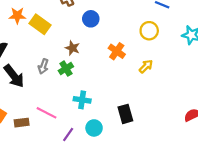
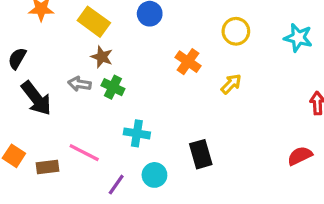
yellow rectangle: (40, 24) -> (94, 22), moved
brown star: (72, 48) -> (102, 57), moved
gray arrow: (43, 66) -> (79, 84), turned 80
green cross: (66, 69) -> (113, 87), turned -32

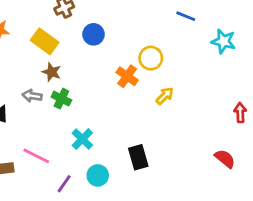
yellow circle: (236, 31) -> (151, 58), moved
cyan star: (298, 38) -> (223, 41), moved
cyan cross: (137, 133) -> (82, 139), turned 35
red semicircle: (300, 156) -> (225, 159), turned 65

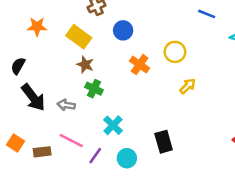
orange cross: (127, 76) -> (140, 65), moved
gray arrow: (32, 96) -> (66, 105), moved
purple line: (64, 184) -> (95, 156), moved

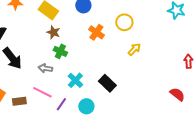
gray arrow: (66, 105) -> (45, 68), moved
black rectangle: (164, 142) -> (107, 83), moved, turned -30

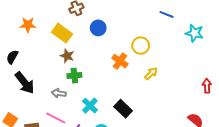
orange cross: (96, 32) -> (120, 61), moved
green cross: (60, 51) -> (74, 76), turned -32

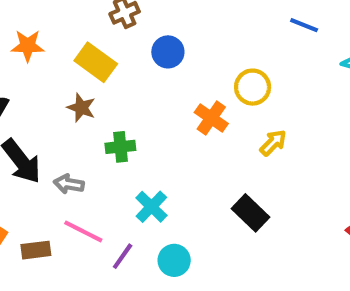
brown star: (67, 56) -> (81, 108), moved
gray arrow: (59, 93) -> (69, 184), moved
black rectangle: (123, 109) -> (250, 213), moved

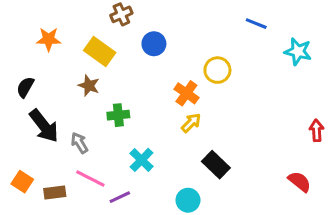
yellow arrow: (273, 143) -> (191, 123), moved
gray arrow: (69, 184) -> (80, 143), turned 50
purple line: (123, 256) -> (120, 197), turned 30
cyan circle: (174, 260) -> (188, 200), moved

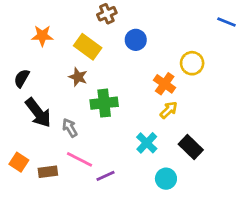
green cross: (118, 115) -> (104, 103), size x1.4
cyan cross: (142, 160) -> (147, 143), moved

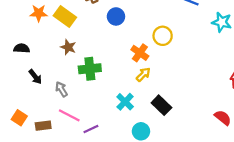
yellow rectangle: (88, 47) -> (65, 16), moved
black semicircle: (22, 78) -> (22, 48), turned 63
black arrow: (38, 113) -> (35, 77), size x0.6

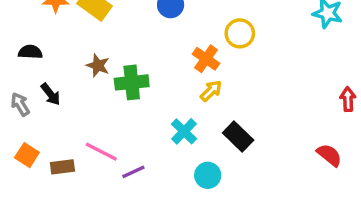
brown star: (68, 47) -> (98, 66), moved
gray arrow: (61, 89) -> (20, 104), moved

